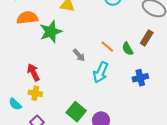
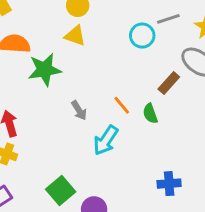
brown rectangle: (147, 38) -> (169, 83), moved
blue cross: (140, 78) -> (169, 184), moved

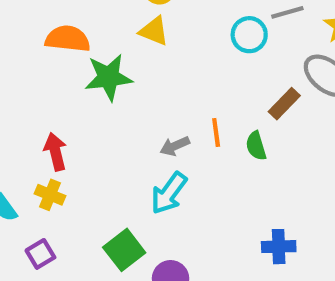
orange line: (122, 105) -> (216, 133), turned 30
gray arrow: (79, 110) -> (175, 146), moved, turned 96
cyan arrow: (106, 140) -> (169, 193), moved

